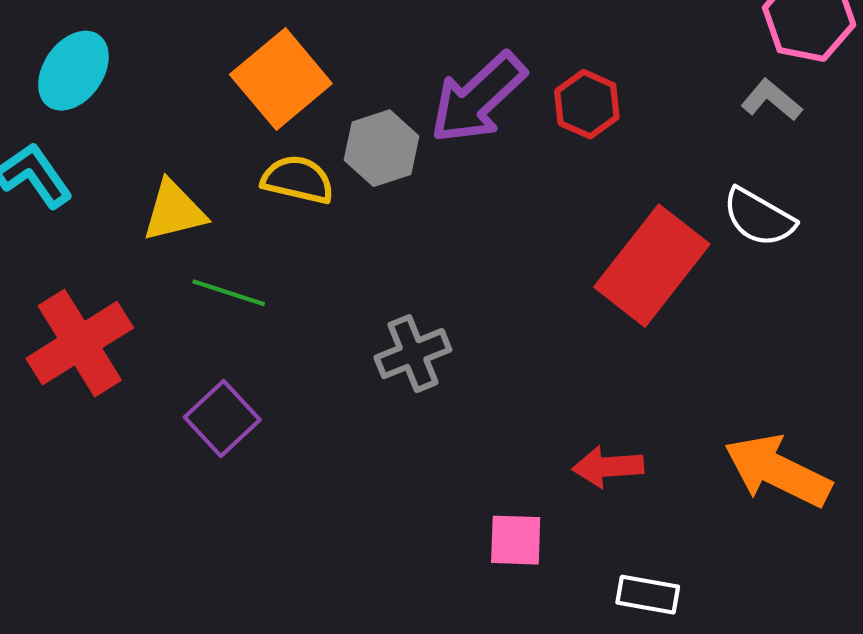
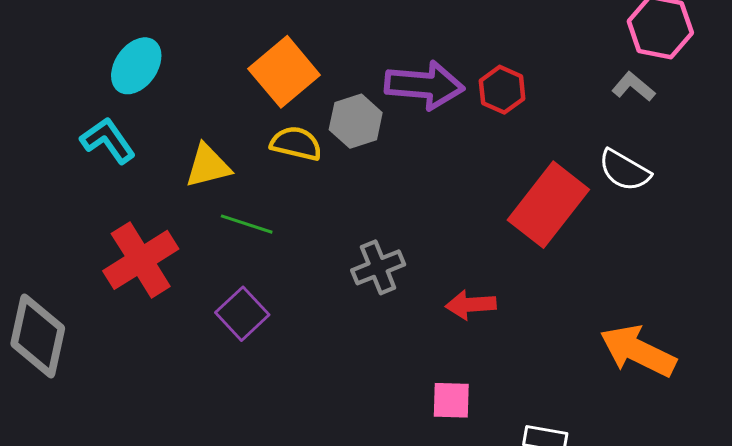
purple arrow: (478, 98) -> (424, 85), turned -132
red arrow: (608, 467) -> (471, 305), moved

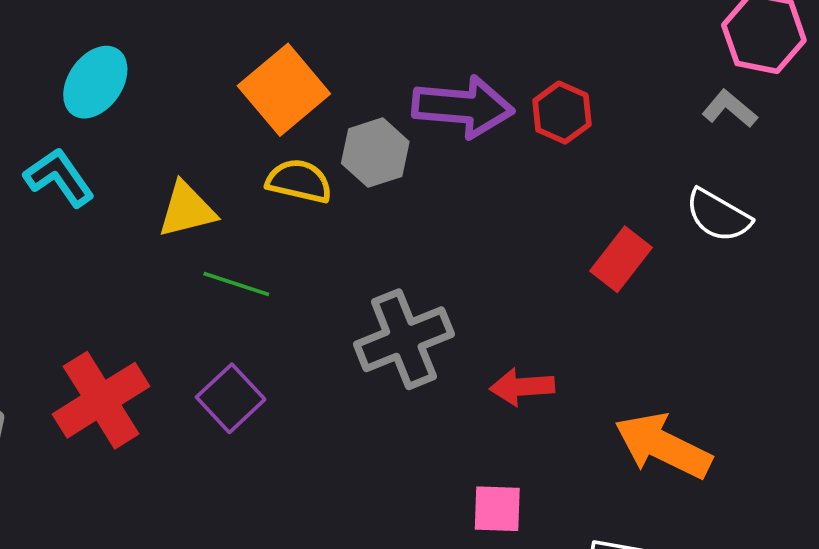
red rectangle: (548, 205) -> (621, 259), size x0.6
red cross: (141, 260) -> (101, 400), moved
gray cross: (378, 267) -> (404, 339), size x1.4
orange arrow: (638, 351) -> (663, 446), moved

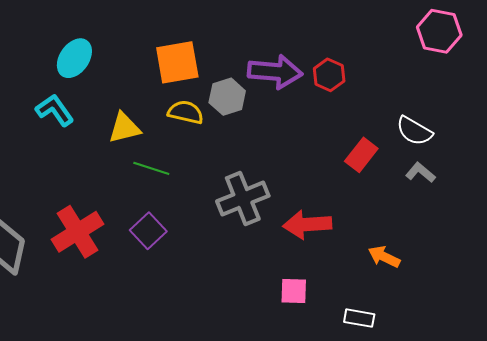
orange square: (284, 90) -> (177, 62), turned 30
gray L-shape: (730, 109) -> (421, 173), moved
red arrow: (522, 387) -> (307, 224), size x1.4
orange arrow: (663, 446) -> (384, 257), size x0.6

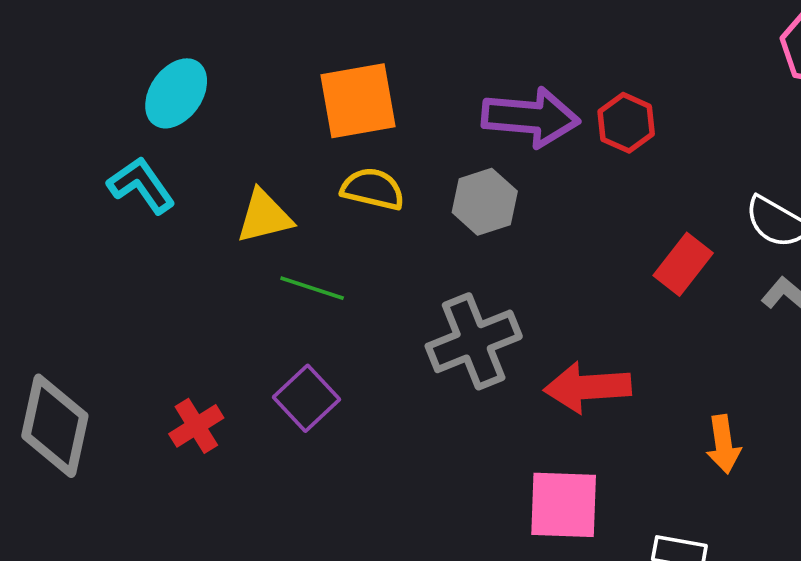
gray hexagon: (227, 97) -> (485, 202), moved
red cross: (78, 232) -> (196, 426), moved, size x0.6
orange arrow: (384, 257) -> (723, 444), turned -124
pink square: (294, 291) -> (564, 505), size x1.5

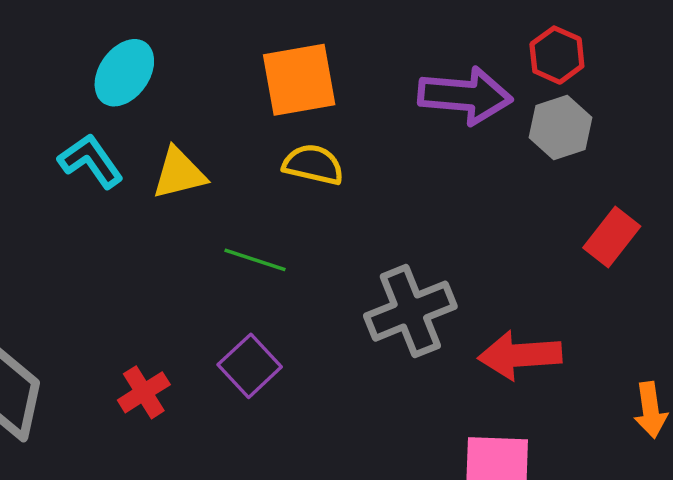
red hexagon: (626, 123) -> (557, 55), moved
gray hexagon: (485, 202) -> (560, 127), moved
yellow triangle: (264, 216) -> (179, 173), moved

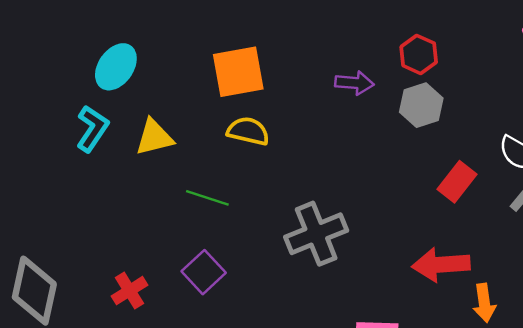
purple arrow: (465, 96) -> (354, 83), size x0.6
cyan L-shape: (91, 161) -> (92, 129), turned 69
red arrow: (520, 355) -> (441, 265), moved

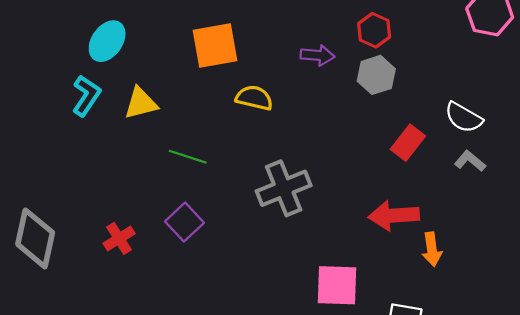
yellow semicircle: (248, 131) -> (254, 98), moved

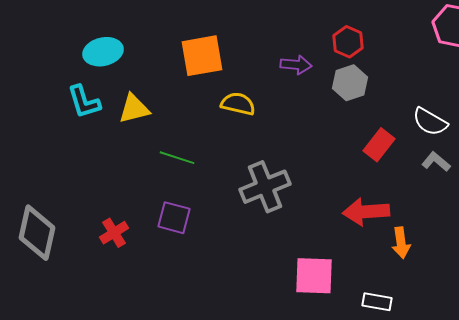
cyan ellipse: (107, 41) -> (103, 52), turned 42
cyan L-shape: (86, 96) -> (84, 102), turned 129
purple square: (184, 222) -> (174, 218), turned -32

